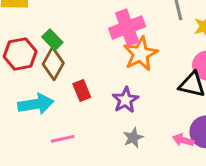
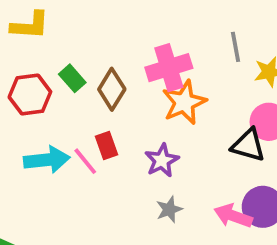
brown diamond: (53, 64) -> (112, 89), moved
pink line: (63, 139) -> (85, 161), moved, turned 60
pink arrow: (183, 140) -> (233, 216), size x1.4

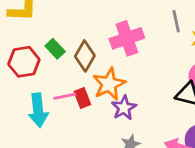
orange star: (184, 102) -> (109, 84), moved
cyan arrow: (47, 160) -> (38, 110), turned 92
pink line: (85, 161) -> (65, 96), moved, turned -60

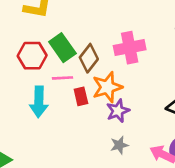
green rectangle: (55, 49) -> (62, 48), size x1.5
pink line: (65, 96) -> (62, 78), moved

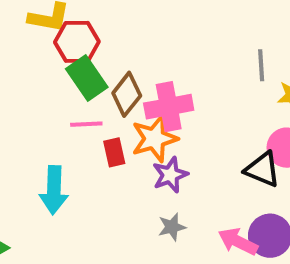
pink cross: (130, 48) -> (169, 107), moved
red hexagon: (32, 56) -> (77, 42), moved
cyan arrow: (39, 102) -> (54, 190), moved

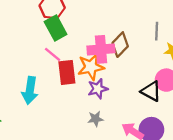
brown diamond: (127, 94) -> (120, 45), moved
pink line: (86, 124) -> (53, 54), turned 36
red rectangle: (114, 152) -> (67, 72), size x1.5

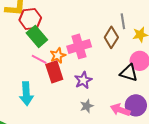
brown diamond: (120, 45) -> (111, 37), moved
orange star: (91, 67) -> (58, 56), moved, size x0.7

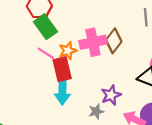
brown diamond: (111, 37) -> (114, 41), moved
purple star: (83, 80) -> (111, 95), moved
cyan arrow: (26, 94) -> (62, 91), moved

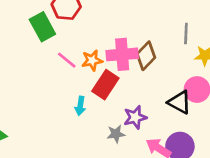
green rectangle: (45, 27) -> (42, 27), moved
red rectangle: (62, 69) -> (105, 85), moved, turned 40
cyan arrow: (62, 91) -> (80, 106), size x0.6

